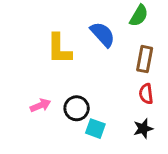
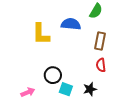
blue semicircle: (103, 34) -> (71, 24), turned -42
pink arrow: (40, 105) -> (28, 92), moved
black star: (143, 129) -> (90, 89), moved

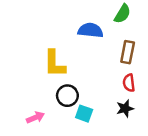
yellow L-shape: (41, 34) -> (55, 64), moved
black star: (90, 89) -> (125, 108), moved

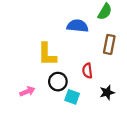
red semicircle: (129, 83) -> (87, 71), moved
pink arrow: (35, 117) -> (27, 91), moved

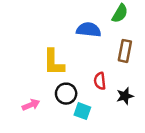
black star: (107, 93) -> (125, 96), moved

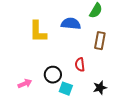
yellow L-shape: (54, 62) -> (38, 32), moved
black star: (125, 96) -> (100, 88), moved

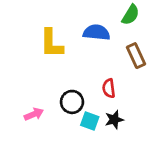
brown rectangle: (100, 41) -> (136, 56), turned -36
black star: (100, 88) -> (114, 120), moved

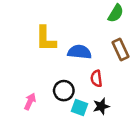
blue semicircle: (97, 32) -> (79, 52), moved
pink arrow: (34, 114) -> (30, 101), turned -42

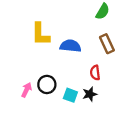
red semicircle: (96, 79) -> (95, 73), moved
black circle: (64, 91) -> (47, 84), moved

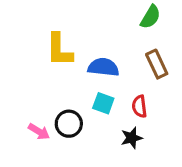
pink arrow: (26, 90) -> (39, 132), turned 96
cyan square: (70, 95) -> (103, 103), moved

